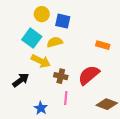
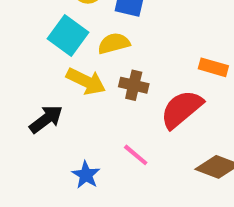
orange rectangle: (103, 45) -> (213, 67), moved
brown cross: (61, 76) -> (134, 85), moved
pink line: (66, 98) -> (136, 155), turned -56

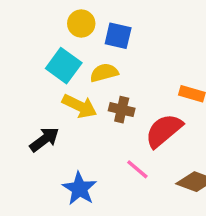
pink line: (136, 155) -> (137, 169), moved
blue star: (86, 175) -> (79, 189), size x1.4

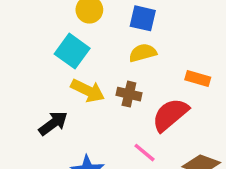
blue square: (118, 36) -> (143, 18), moved
yellow semicircle: (104, 73) -> (143, 53), moved

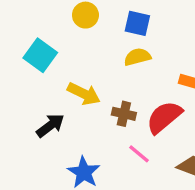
cyan square: (72, 51) -> (40, 55), moved
brown cross: (129, 94) -> (124, 114), moved

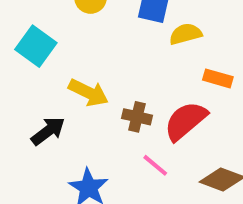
yellow semicircle: (137, 57) -> (186, 34), moved

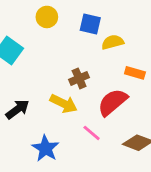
yellow arrow: (89, 93) -> (64, 104), moved
brown cross: (137, 117) -> (79, 78), moved, turned -36

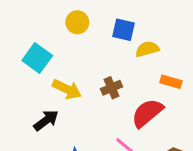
yellow arrow: (64, 104) -> (67, 89), moved

